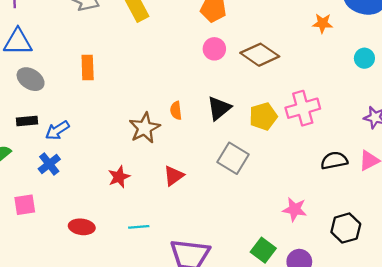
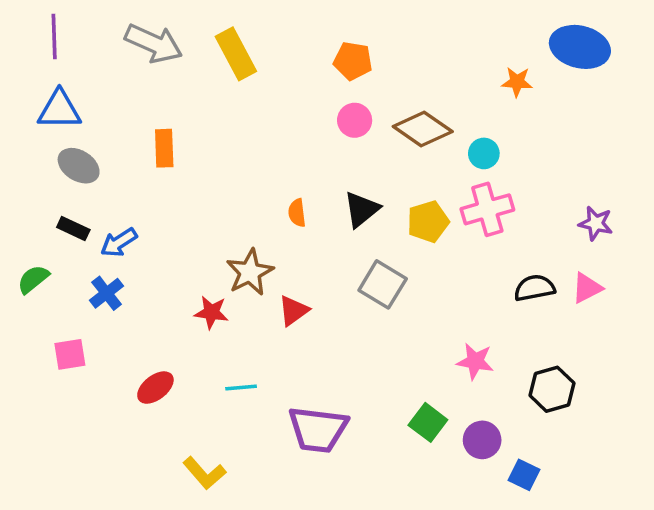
cyan circle: (364, 58) -> (484, 153), moved
black rectangle: (27, 121) -> (73, 229), turned 30
brown star: (145, 128) -> (250, 272), moved
red star: (119, 177) -> (211, 312), turned 30
red ellipse: (82, 227) -> (155, 388), turned -45

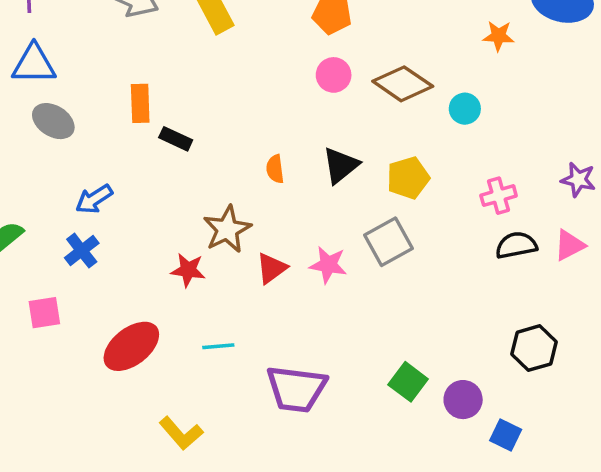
pink cross: (487, 209) -> (499, 196), moved, size x0.7
black rectangle: (73, 229) -> (176, 139), moved
gray square: (383, 284) -> (389, 242), moved, turned 30
pink star: (475, 361) -> (328, 265), moved
red ellipse: (155, 388) -> (131, 346), size x1.5

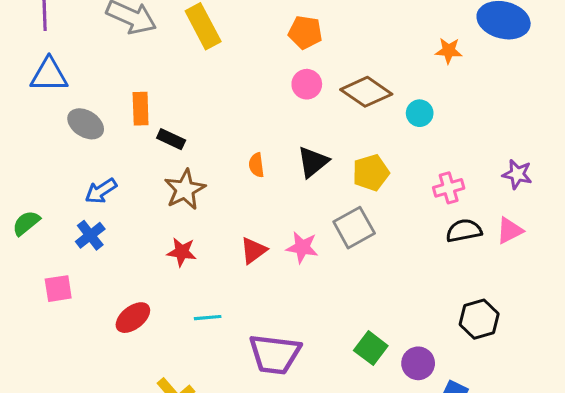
gray ellipse: (53, 121) -> (86, 124), moved
brown star: (227, 229) -> (185, 189), moved
red ellipse: (131, 346) -> (133, 318), size x0.7

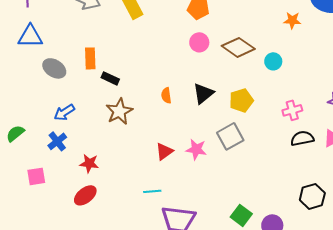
red star: (182, 252) -> (89, 163), moved
cyan line: (208, 318) -> (152, 191), moved

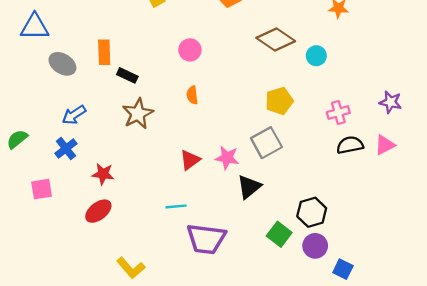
pink circle: (199, 42) -> (190, 50), moved
black triangle: (203, 93) -> (249, 187), moved
black hexagon: (312, 196) -> (312, 212), moved

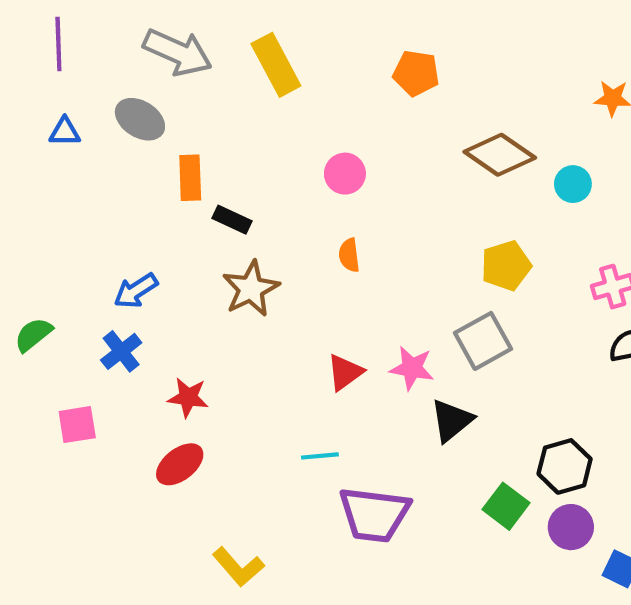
blue triangle: (35, 27) -> (65, 132), size x0.6
gray ellipse: (62, 64) -> (140, 119), moved

